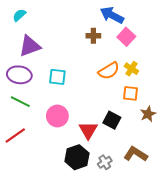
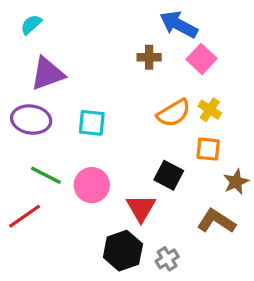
green line: (20, 102) -> (46, 175), moved
black square: (112, 120) -> (169, 175), moved
brown L-shape: (136, 154) -> (216, 221), moved

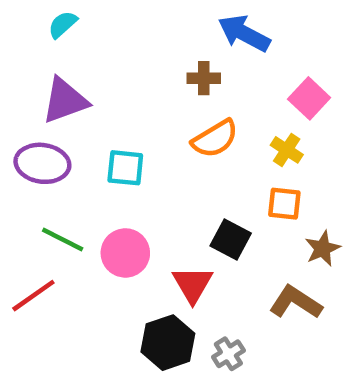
cyan semicircle: (31, 24) -> (63, 24), moved
pink square: (202, 59) -> (309, 98), moved
orange semicircle: (174, 113) -> (215, 139), moved

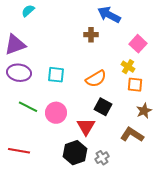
purple triangle: (65, 101) -> (15, 45), moved
orange semicircle: (215, 139) -> (96, 79), moved
orange square: (284, 204) -> (135, 85), moved
red line: (33, 296) -> (19, 151), moved, turned 45

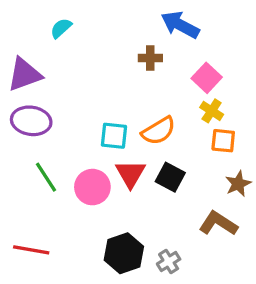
cyan semicircle: (28, 11) -> (61, 28), moved
pink square: (138, 44) -> (207, 78), moved
cyan square: (56, 75) -> (114, 136), moved
green line: (28, 107) -> (46, 177), turned 30
red triangle: (86, 127) -> (130, 174), moved

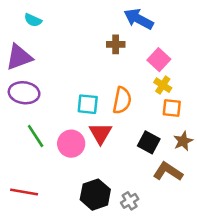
cyan semicircle: (61, 28) -> (33, 20), moved, turned -114
orange semicircle: (159, 131) -> (122, 100), turned -48
black square: (170, 177) -> (149, 142), moved

